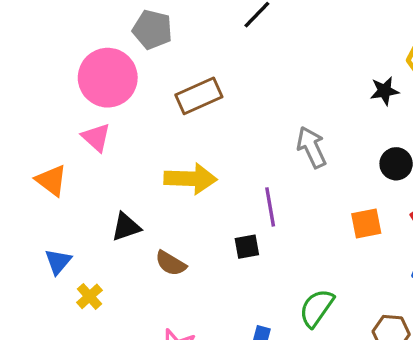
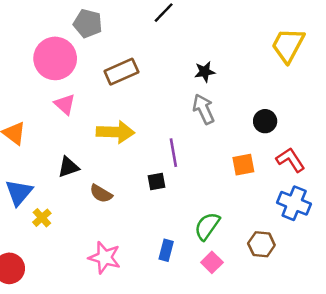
black star: (384, 91) -> (205, 72), moved
pink triangle: (96, 137) -> (65, 104), moved
blue triangle: (58, 262) -> (19, 192), size x1.4

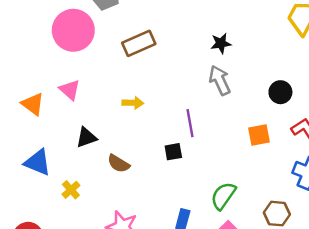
pink triangle: (65, 104) -> (70, 90), moved
yellow arrow: (115, 132) -> (133, 103), size x0.6
blue triangle: (19, 192) -> (38, 162), turned -48
yellow cross: (42, 218) -> (71, 190), moved

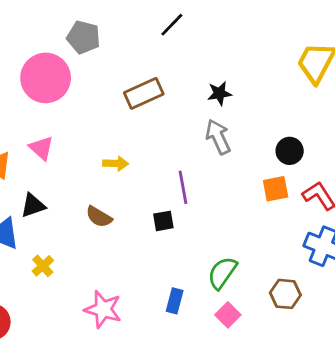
brown rectangle: (139, 43) -> (144, 93), moved
orange square: (259, 135) -> (276, 189), moved
black triangle: (86, 137) -> (33, 206), moved
brown semicircle: (119, 164) -> (99, 217), moved

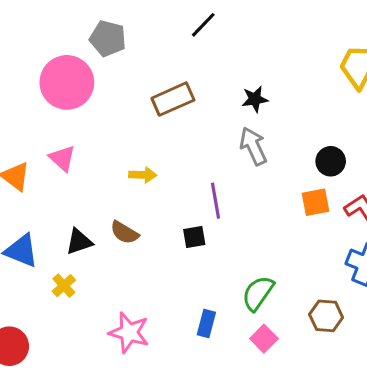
black triangle: (33, 206) -> (79, 242), moved

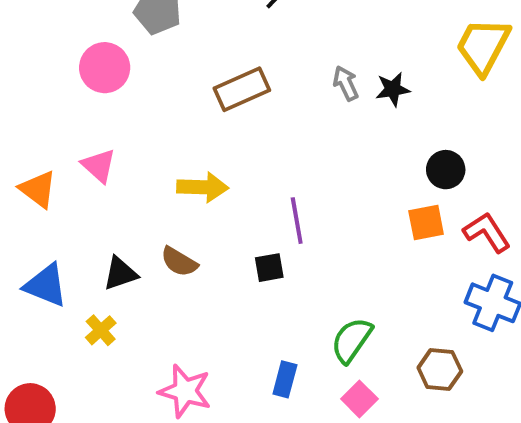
pink circle: (67, 82) -> (105, 68), size x0.7
black star: (255, 99) -> (393, 89), moved
gray arrow: (253, 146) -> (346, 83), moved, size x0.7
yellow arrow: (143, 175) -> (203, 187), size x1.4

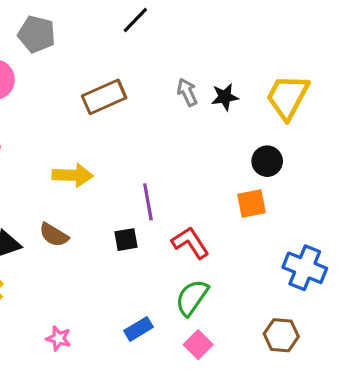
yellow trapezoid: (483, 46) -> (288, 97), moved
red L-shape: (487, 232) -> (190, 243), moved
brown hexagon: (440, 370) -> (281, 335), moved
blue rectangle: (285, 379) -> (139, 329), turned 44
pink star: (185, 391) -> (59, 338), size x0.6

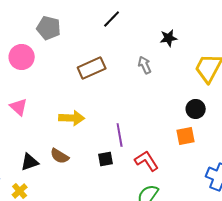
black star: (225, 97) -> (169, 38), moved

